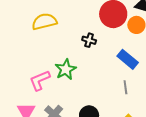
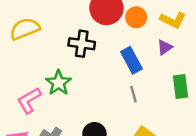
black cross: (89, 40) -> (82, 44), size x1.5
blue rectangle: (128, 59) -> (131, 60), turned 30

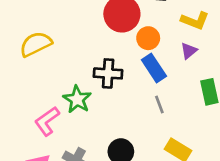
orange circle: (136, 17) -> (148, 38), moved
black cross: (82, 44) -> (108, 73), moved

